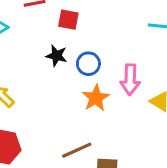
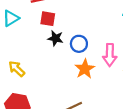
red square: (68, 20) -> (48, 19), moved

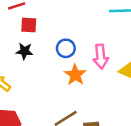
black star: (55, 38) -> (24, 51), moved

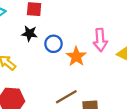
blue circle: (66, 48) -> (54, 44), moved

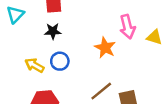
blue circle: (54, 44) -> (60, 61), moved

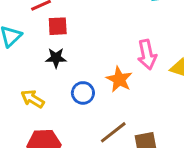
blue circle: (60, 61) -> (83, 93), moved

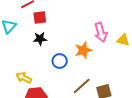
orange star: (119, 79) -> (83, 50), turned 30
yellow arrow: (33, 99) -> (24, 78), moved

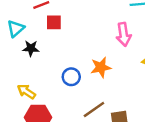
pink arrow: (101, 32) -> (124, 34), moved
black star: (40, 39) -> (31, 48), moved

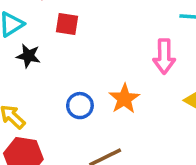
orange star: (101, 67) -> (124, 99), turned -30

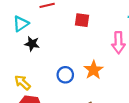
red square: (67, 24) -> (82, 20), moved

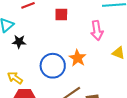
blue circle: (65, 75) -> (53, 66), size x1.6

